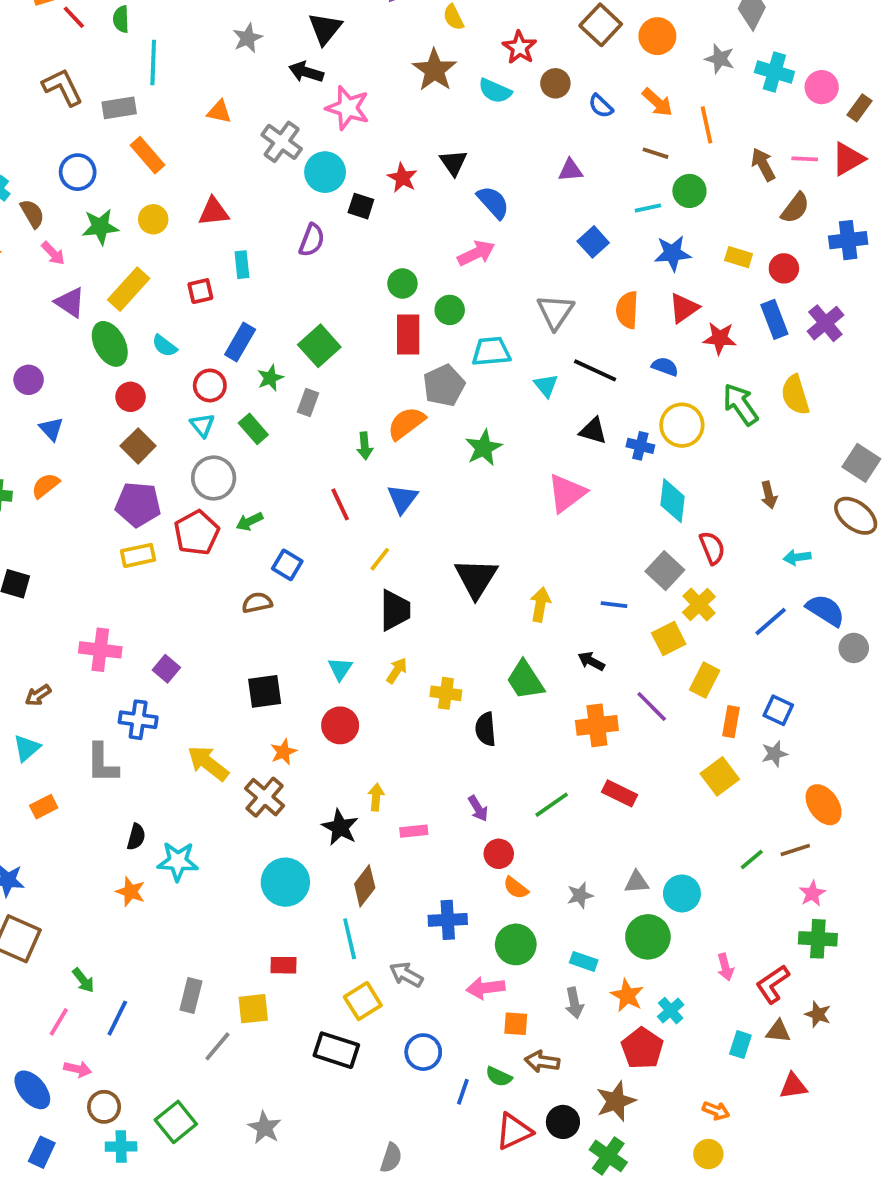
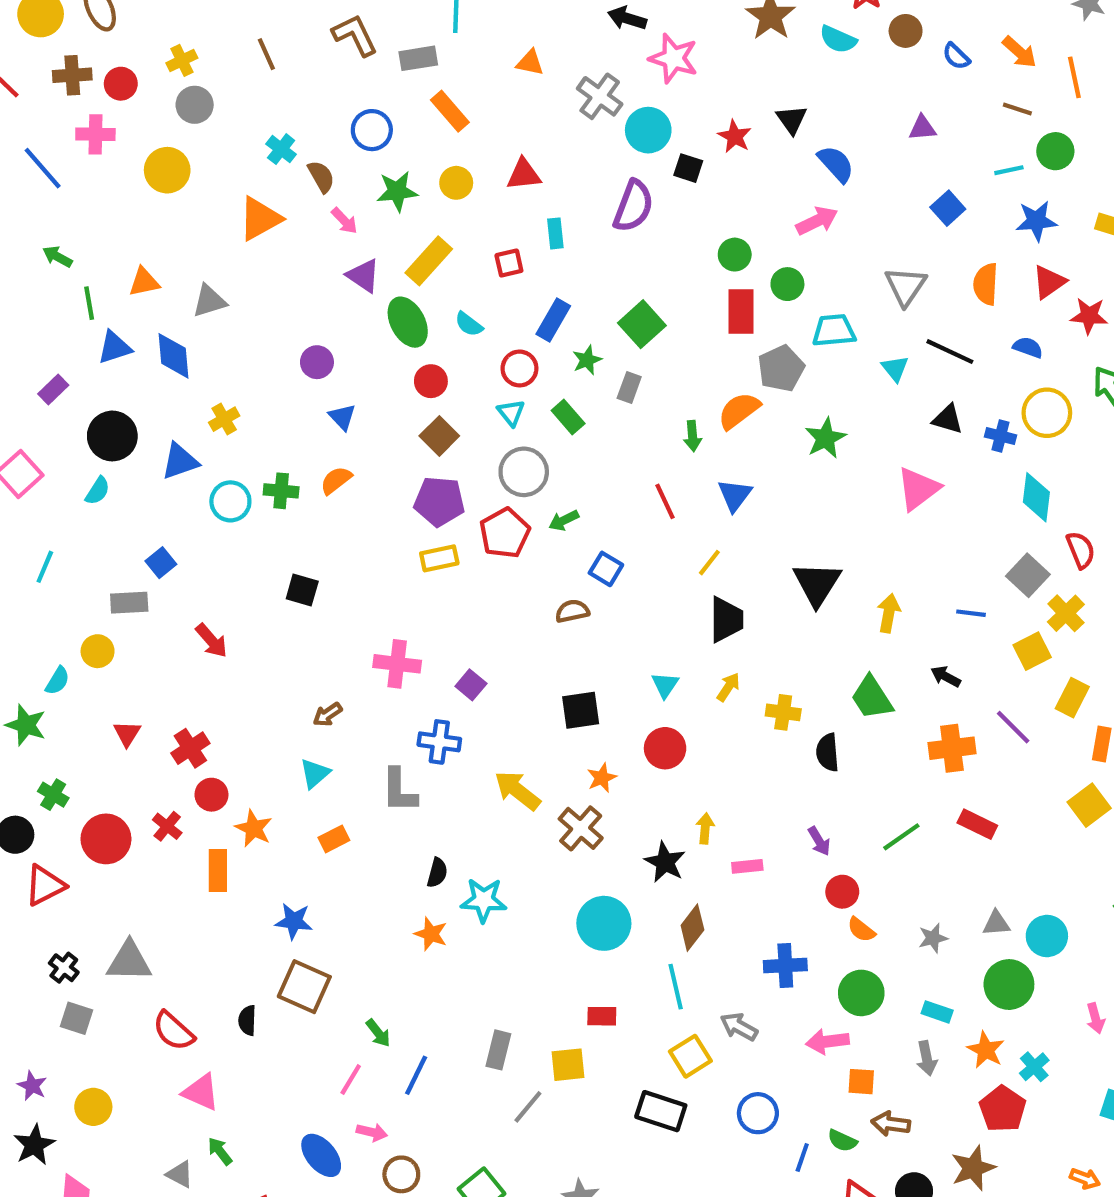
purple semicircle: (312, 240) -> (633, 206), size x1.4

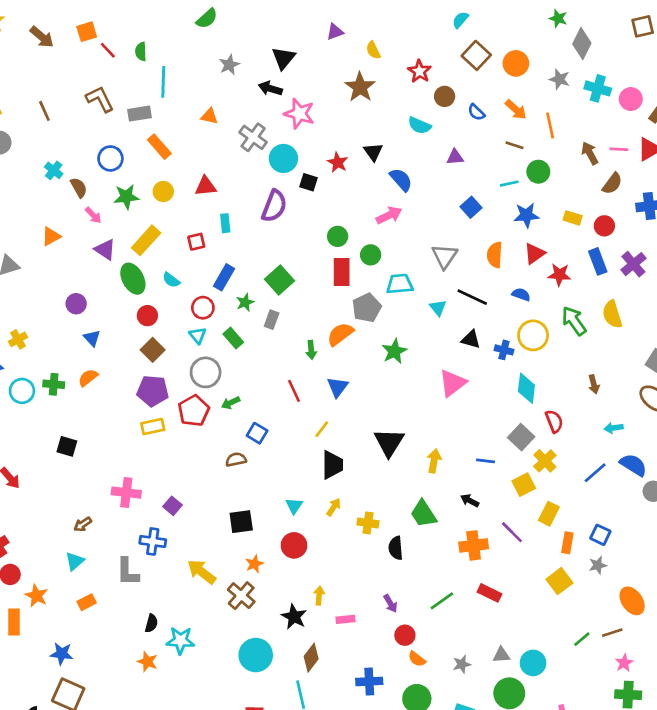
cyan semicircle: (838, 39) -> (419, 125), moved
orange triangle: (260, 219) -> (51, 236), moved, size x0.7

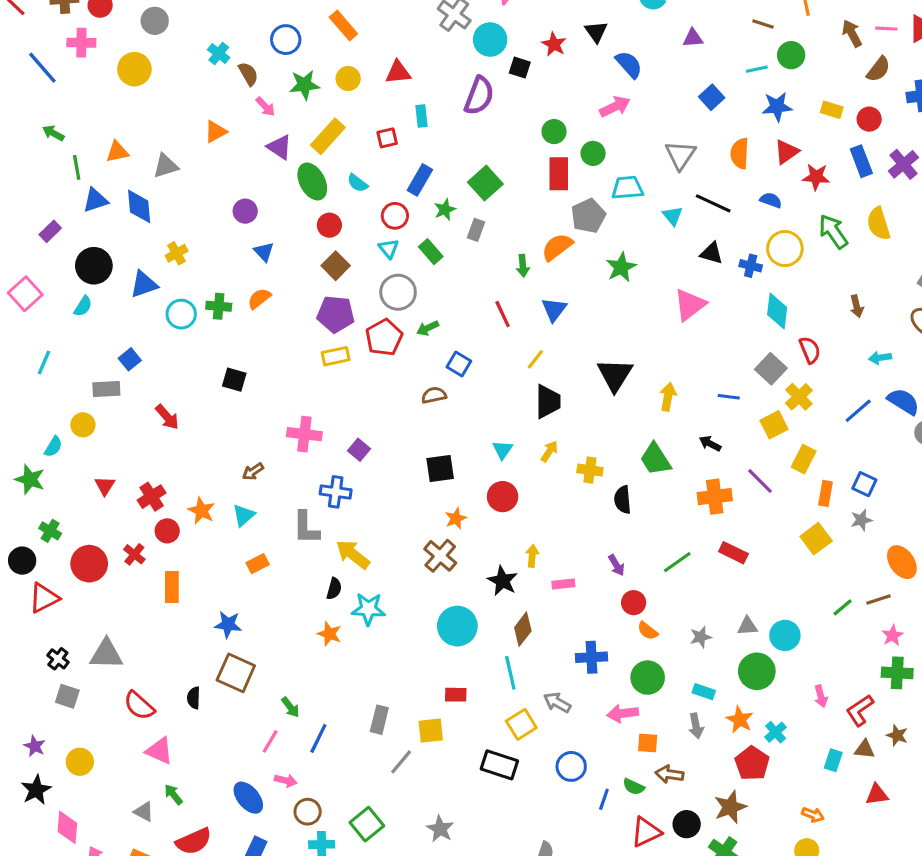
yellow arrow: (202, 572) -> (353, 554), moved
orange star: (36, 596) -> (201, 511), moved

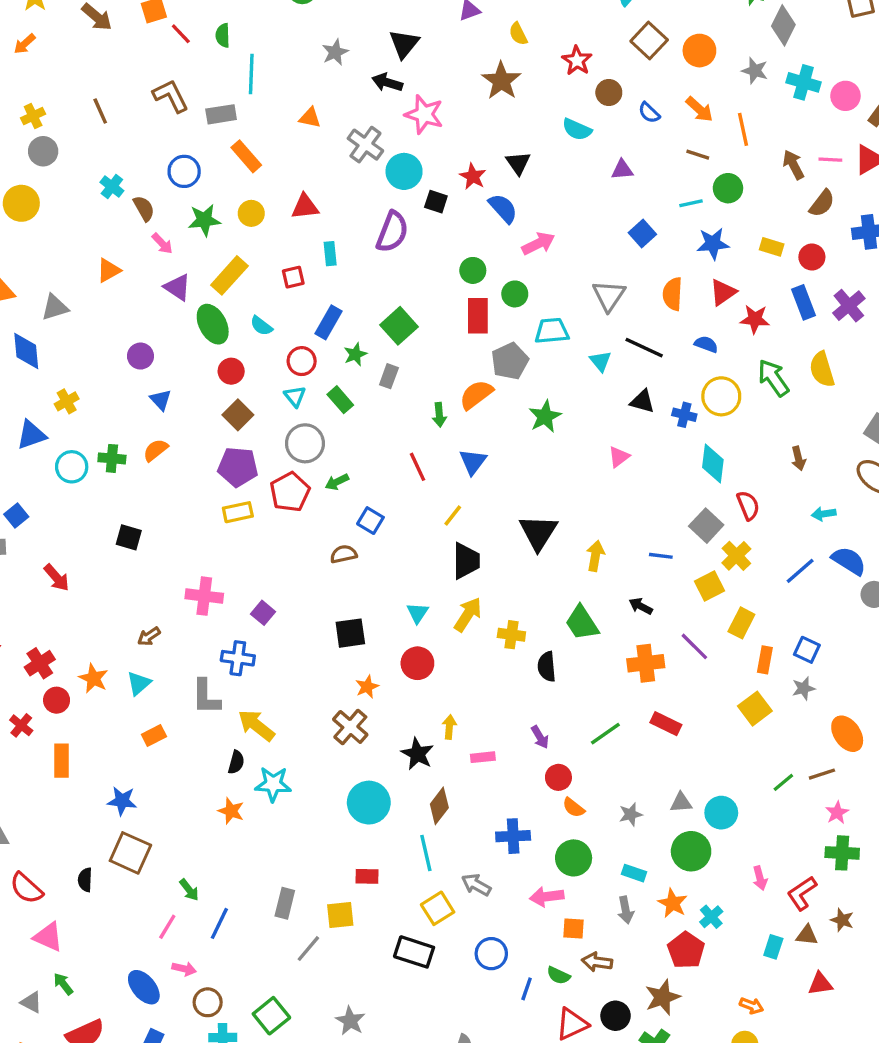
blue semicircle: (629, 64) -> (503, 208), moved
pink triangle: (690, 305) -> (619, 457), size x0.6
yellow arrow: (549, 451) -> (468, 615), size x1.5

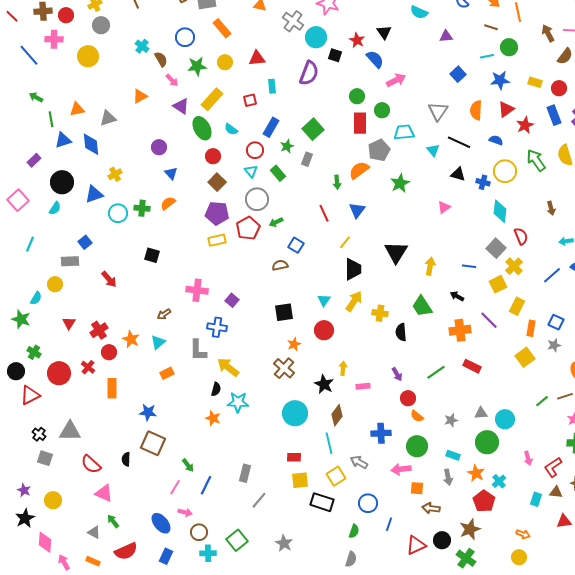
red star: (755, 319) -> (525, 125), turned -30
yellow square: (340, 915) -> (300, 480), moved
green semicircle: (558, 975) -> (354, 531), moved, turned -96

